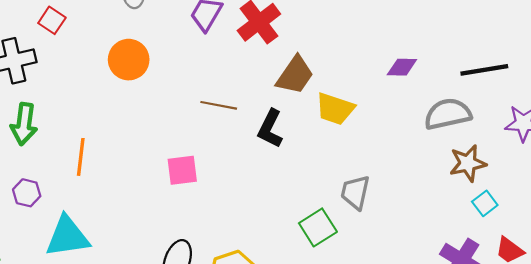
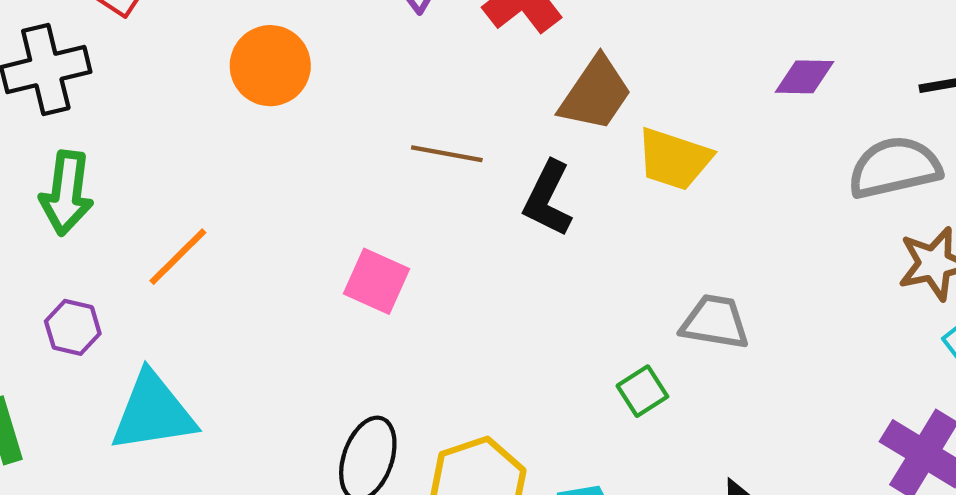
orange line: (81, 157) -> (178, 257), turned 39
pink square: (182, 170) -> (376, 281), turned 32
gray trapezoid: (355, 192) -> (715, 322), turned 87
green square: (318, 227) -> (642, 391), size x0.7

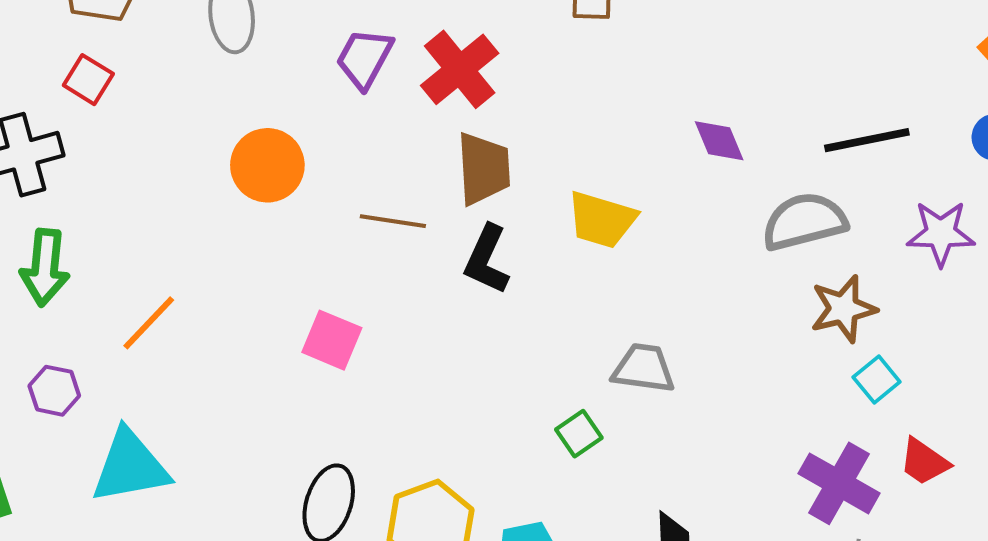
orange circle: (270, 66) -> (267, 165), moved
purple diamond: (804, 77) -> (719, 141), turned 68
brown trapezoid: (595, 94) -> (484, 169), moved, turned -36

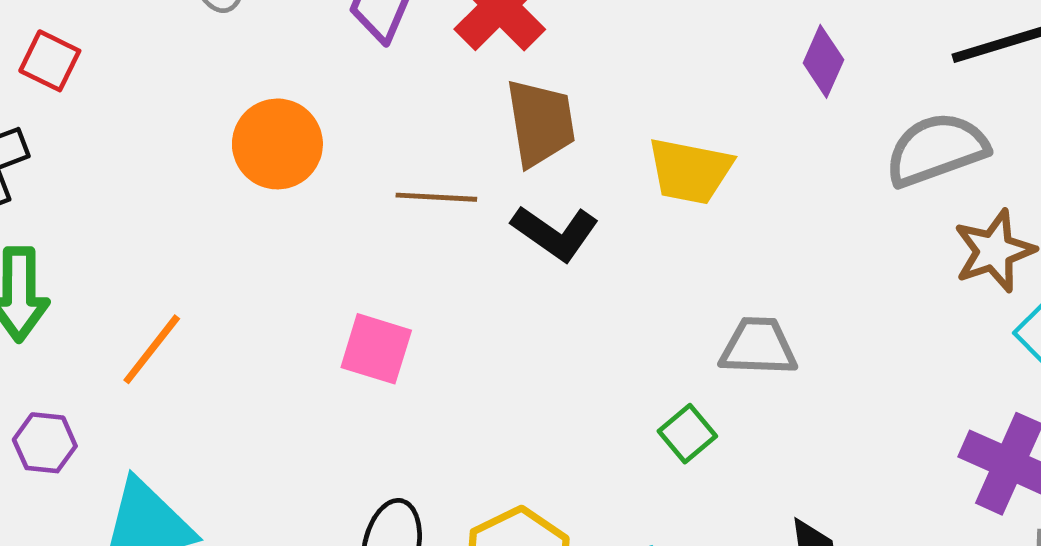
purple diamond: (719, 141) -> (823, 61), turned 52
black L-shape: (487, 260) -> (555, 233), turned -74

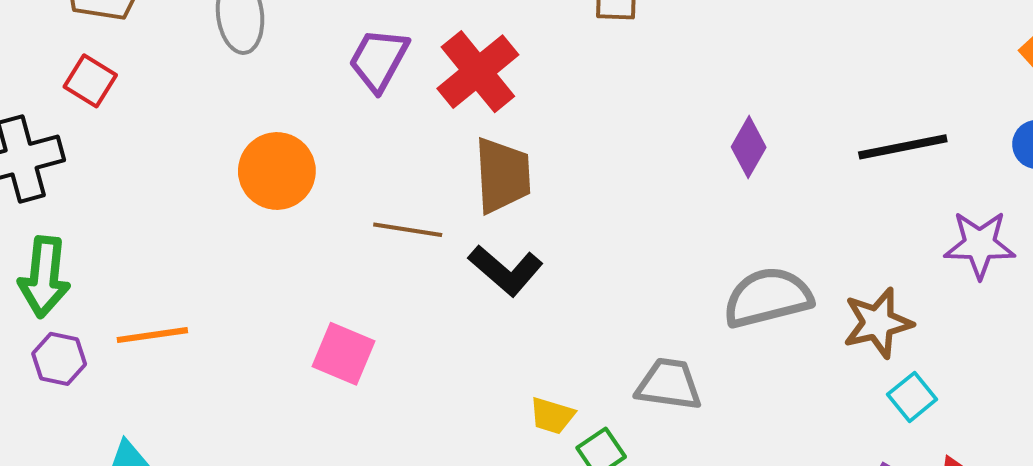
gray semicircle: (936, 149) -> (768, 297), moved
yellow trapezoid: (690, 171) -> (552, 416), moved, size x0.6
orange line: (152, 349) -> (152, 335), turned 38
purple hexagon: (45, 443) -> (59, 359), moved

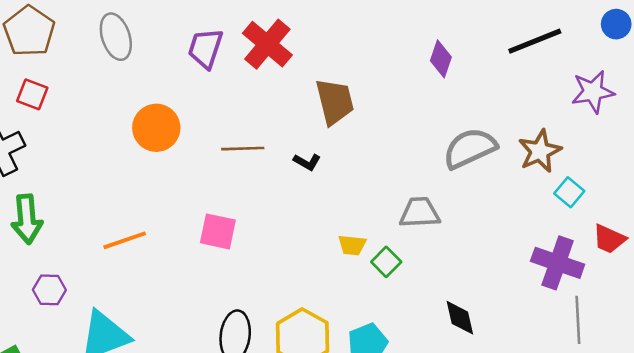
brown trapezoid: (503, 175) -> (335, 102), moved
black L-shape: (506, 270) -> (307, 162), size x0.6
orange line: (152, 335) -> (125, 240), moved
purple hexagon: (59, 359) -> (49, 290), moved

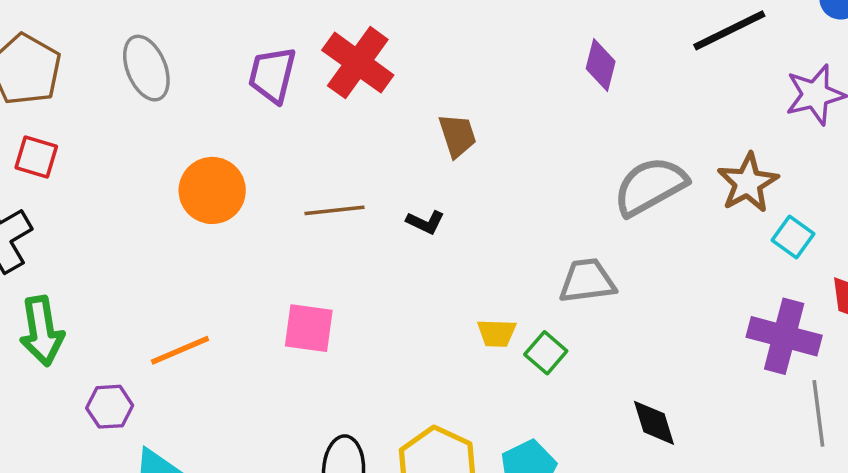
brown trapezoid: (335, 102) -> (457, 136), size x0.7
purple hexagon: (49, 290) -> (110, 407), moved

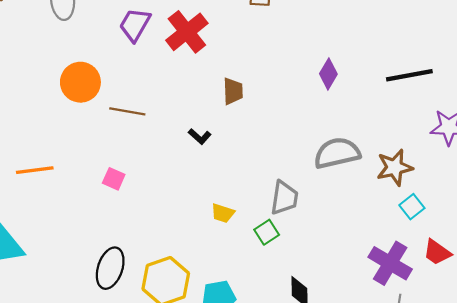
brown line: (335, 210) -> (127, 111), moved
gray trapezoid: (587, 281) -> (284, 198), turned 90
pink square: (309, 328) -> (114, 179), size x0.7
green square: (546, 353) -> (267, 232), moved

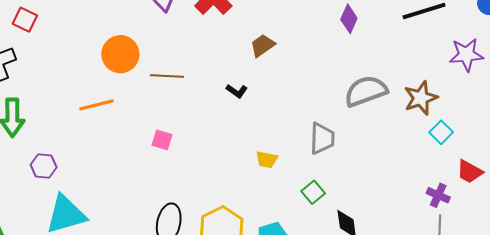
brown trapezoid: (233, 91) -> (263, 45), turned -116
orange line: (35, 170) -> (97, 105), moved
green square: (267, 232) -> (313, 192), moved
purple cross: (390, 263) -> (438, 195), moved, size x0.6

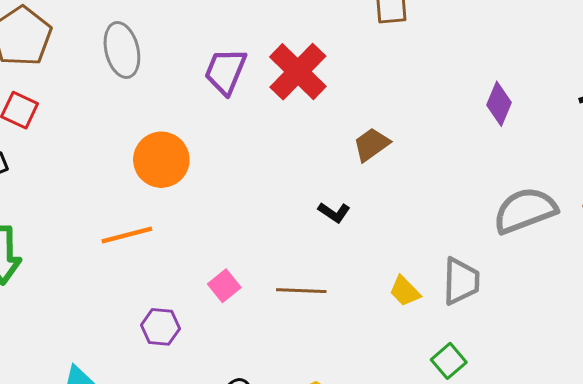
brown line: (167, 76) -> (301, 291), moved
pink square: (162, 140) -> (224, 286), turned 35
yellow trapezoid: (267, 160) -> (405, 291), moved, turned 35
purple hexagon: (44, 166) -> (160, 327), moved

